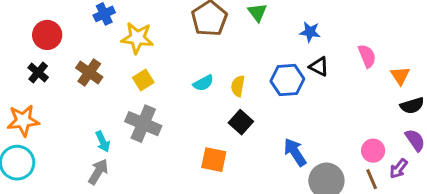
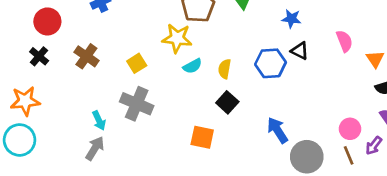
yellow star: (137, 38) -> (177, 38), moved

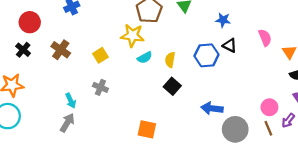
gray cross: (137, 104) -> (100, 87), size x0.6
blue arrow: (277, 130) -> (212, 108), turned -50
orange square: (202, 137) -> (147, 129), moved

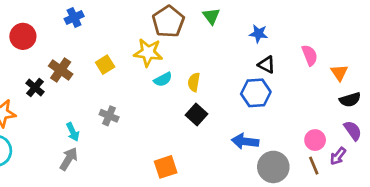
black cross: (23, 50) -> (35, 88), moved
yellow square: (100, 55) -> (105, 65), moved
blue hexagon: (206, 55) -> (256, 93), moved
orange square: (147, 129) -> (166, 167), turned -30

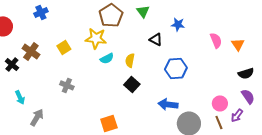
black triangle: (267, 65) -> (156, 39), moved
orange triangle: (339, 73) -> (238, 44), moved
cyan arrow: (73, 132) -> (20, 97), moved

